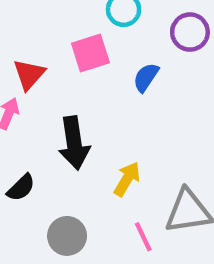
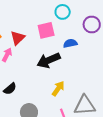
blue semicircle: (146, 77) -> (70, 43), turned 40
black arrow: (74, 143) -> (49, 60), moved, turned 70

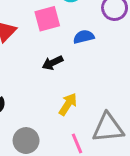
black arrow: (49, 60) -> (53, 63), size x0.6

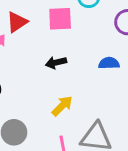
blue semicircle: (84, 37) -> (109, 63), moved

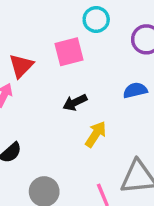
yellow arrow: (62, 106) -> (96, 134), moved

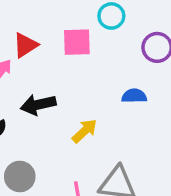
black arrow: (75, 102) -> (38, 105), moved, size x1.4

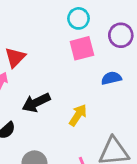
pink square: (77, 42) -> (82, 48), moved

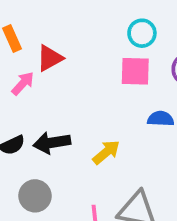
black arrow: (36, 103) -> (52, 143), moved

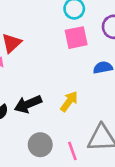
gray circle: (35, 196) -> (40, 145), moved

